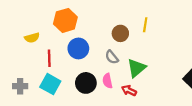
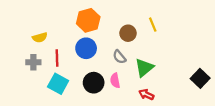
orange hexagon: (65, 20) -> (88, 20), moved
yellow line: (145, 25) -> (153, 25), turned -32
gray cross: (20, 86) -> (33, 62), moved
red arrow: (129, 91) -> (146, 95), moved

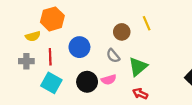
orange hexagon: (88, 20) -> (52, 19), moved
pink semicircle: (115, 81) -> (109, 80), turned -96

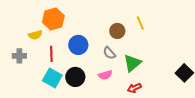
gray cross: (26, 61) -> (19, 56), moved
black circle: (87, 82) -> (75, 77), moved
red arrow: (140, 94) -> (134, 88), turned -48

